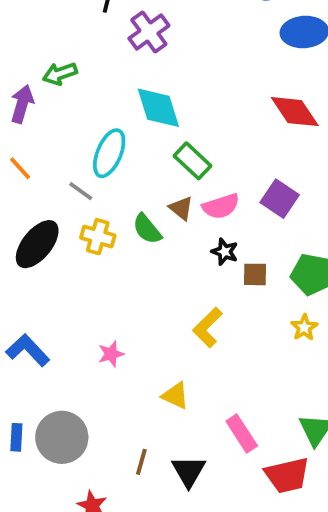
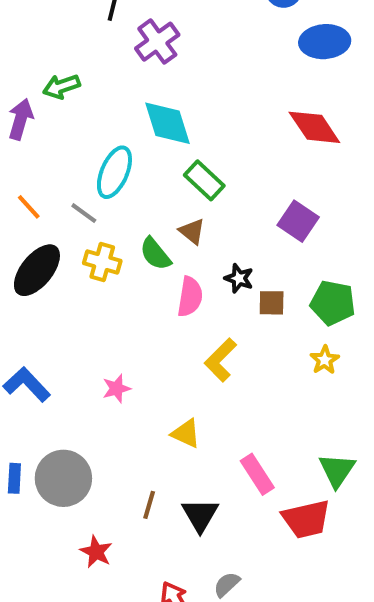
orange line: (20, 168) -> (29, 207), moved
pink semicircle: (221, 206) -> (190, 297), moved, turned -63

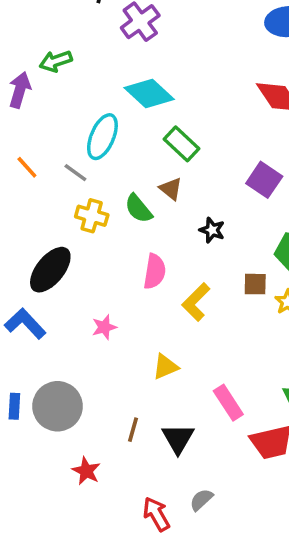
cyan diamond: (168, 123) -> (149, 94), turned -30
black ellipse: (37, 270) -> (50, 270), moved
pink semicircle: (190, 297) -> (155, 271), moved
brown square: (272, 303) -> (255, 284), moved
yellow triangle: (186, 433) -> (165, 367), turned -48

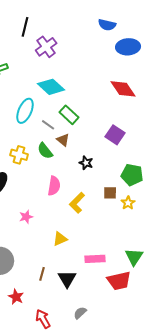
gray line: (75, 173) -> (48, 125), moved
pink rectangle: (228, 403) -> (95, 259), turned -60
red arrow: (156, 514) -> (43, 319), moved

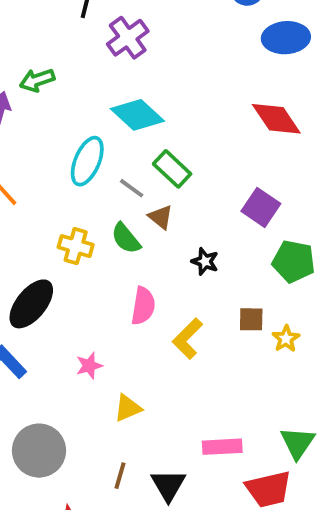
green pentagon: (132, 175) -> (294, 261), moved
yellow triangle: (60, 239) -> (128, 408), moved

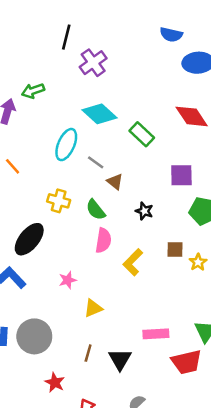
green rectangle: (172, 169) -> (142, 134), moved
purple square: (261, 207) -> (181, 175), turned -35
green semicircle: (126, 238) -> (96, 210), moved

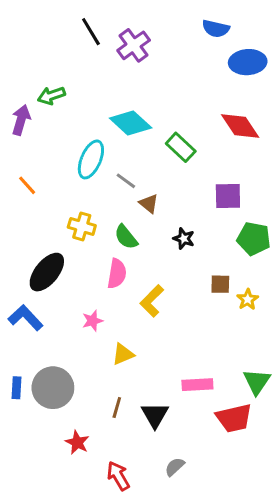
black line: (66, 37) -> (91, 32), turned -45
purple cross: (93, 63) -> (134, 45), moved
pink semicircle: (103, 240) -> (117, 274), moved
yellow L-shape: (133, 262) -> (152, 301), moved

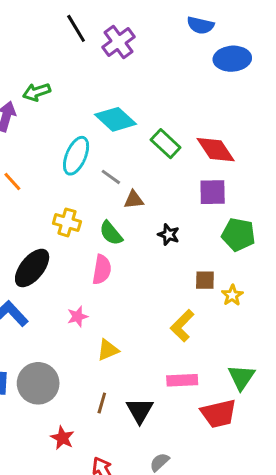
red diamond: (240, 126) -> (216, 150), moved
brown triangle: (149, 204) -> (134, 200), turned -45
yellow L-shape: (152, 301) -> (182, 326), moved

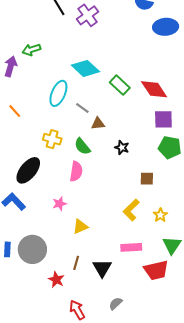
purple square: (213, 192) -> (163, 119), moved
yellow star: (232, 295) -> (160, 215), moved
red star: (62, 438) -> (56, 280), moved

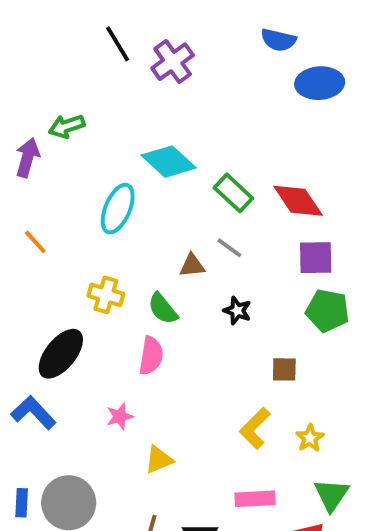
gray line: (82, 108) -> (229, 248), moved

